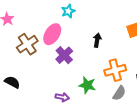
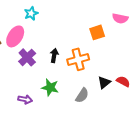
black arrow: (97, 40) -> (54, 55), moved
orange cross: (115, 70) -> (78, 59), moved

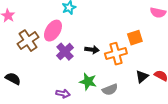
orange square: (97, 32) -> (135, 38), moved
black arrow: (54, 55) -> (92, 50), turned 88
gray semicircle: (82, 95) -> (110, 90), moved, turned 35

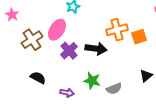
black arrow: (92, 50) -> (96, 49), size x1.5
orange cross: (116, 54) -> (117, 30), moved
black semicircle: (13, 79) -> (38, 78), moved

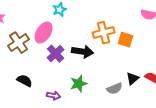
orange square: (139, 37) -> (126, 40), turned 35
green star: (92, 81) -> (79, 84), turned -30
gray semicircle: (114, 89) -> (115, 89), moved

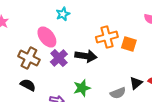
pink ellipse: (44, 33) -> (47, 37), turned -70
brown cross: (19, 43) -> (29, 58), moved, turned -30

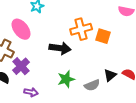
purple cross: (59, 58) -> (21, 66), moved
green star: (82, 88) -> (66, 79), moved

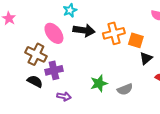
black arrow: (60, 48) -> (84, 30), moved
purple cross: (21, 66) -> (54, 70), turned 30
black triangle: (110, 75) -> (146, 58), moved

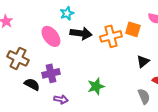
orange square: (136, 40) -> (133, 29), moved
brown cross: (36, 54) -> (18, 58), moved
gray semicircle: (125, 89) -> (144, 96), moved, turned -91

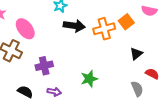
orange square: (133, 29) -> (126, 22), turned 35
pink ellipse: (51, 36) -> (25, 29), moved
black semicircle: (32, 84) -> (25, 92), moved

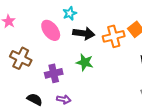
pink ellipse: (25, 29) -> (51, 30), moved
green star: (89, 79) -> (85, 62), moved, turned 30

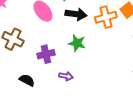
purple arrow: (64, 99) -> (66, 76), moved

